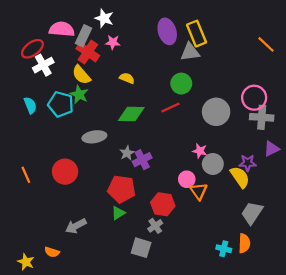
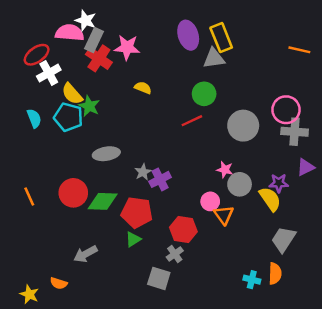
white star: (104, 18) -> (85, 20), moved
pink star: (113, 42) -> (127, 47), size x1.5
orange line: (266, 44) -> (299, 50), turned -30
yellow semicircle: (81, 75) -> (72, 94), moved
green diamond: (131, 114) -> (103, 201), moved

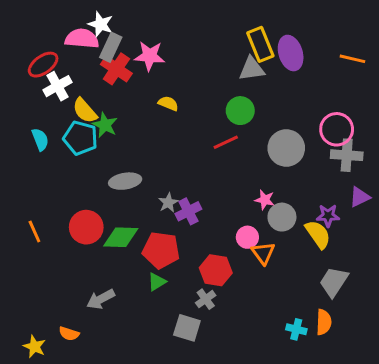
purple ellipse: (188, 35) -> (291, 53), moved

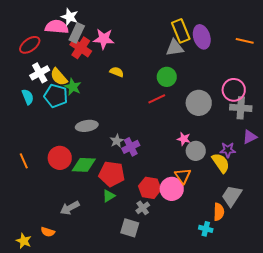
white cross: (57, 86) -> (40, 73), moved
pink circle: (247, 237) -> (172, 189), moved, size x1.5
orange semicircle: (324, 322) -> (219, 212), moved

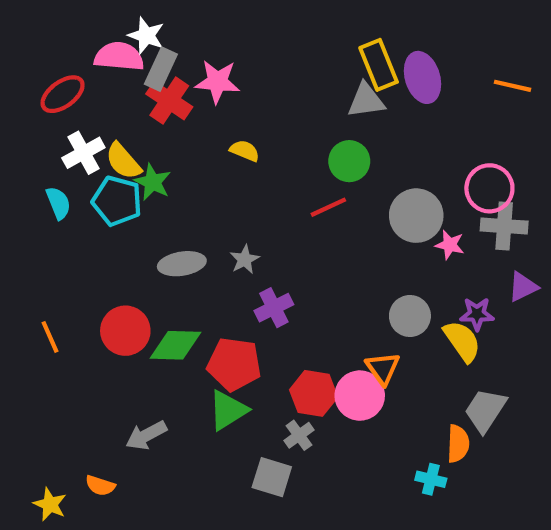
pink star: (184, 139) -> (450, 245), moved
gray star: (117, 141) -> (245, 259), moved
green triangle: (109, 196) -> (228, 410), size x1.5

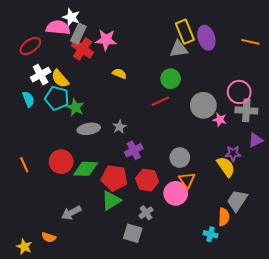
green star: (153, 182) -> (75, 107), moved
gray circle: (410, 316) -> (180, 158), moved
red hexagon: (314, 393) -> (147, 180), moved

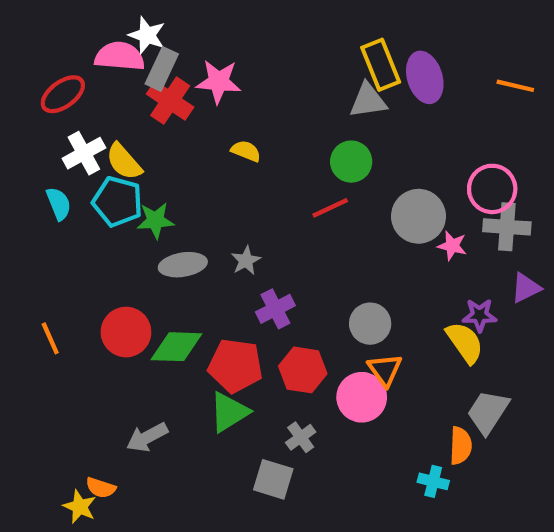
green star: (75, 107) -> (155, 220), turned -30
yellow star: (24, 247) -> (80, 507), moved

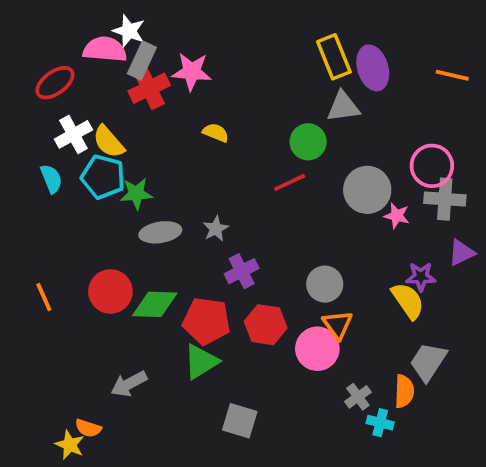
red cross: (170, 101) -> (149, 88), turned 30
gray triangle: (368, 101) -> (343, 107), moved
gray cross: (301, 437) -> (358, 397), moved

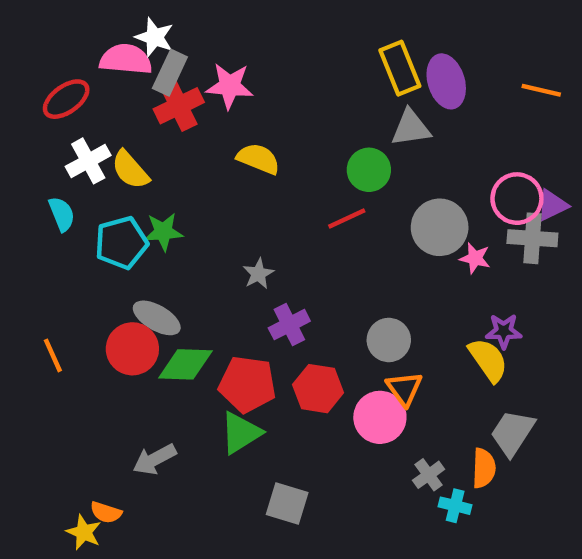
yellow semicircle: (216, 133) -> (258, 159), size x1.4
cyan pentagon: (103, 177) -> (121, 243), moved, turned -30
gray ellipse: (160, 232) -> (157, 318), moved, turned 39
purple triangle: (461, 253) -> (552, 205), moved

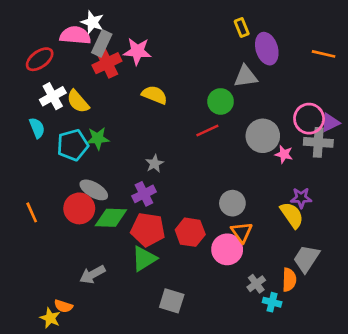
yellow rectangle: (400, 68) -> (242, 28), moved, size x0.6
purple cross: (289, 325) -> (144, 194), moved

